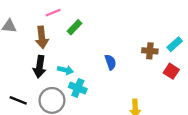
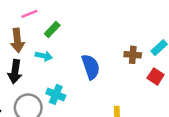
blue semicircle: (110, 62) -> (91, 67), size x1.5
cyan arrow: (65, 70) -> (44, 56), moved

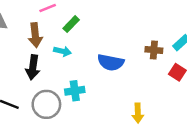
blue semicircle: (91, 67) -> (111, 62), turned 120
cyan cross: (56, 94) -> (75, 91), turned -30

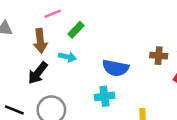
black arrow: (33, 67) -> (38, 73), turned 30
cyan cross: (75, 91) -> (104, 96), moved

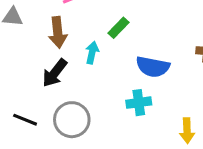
green rectangle: (76, 30) -> (119, 28), moved
cyan arrow: (67, 57) -> (92, 53), turned -91

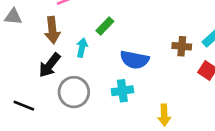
gray circle: (72, 120) -> (74, 92), moved

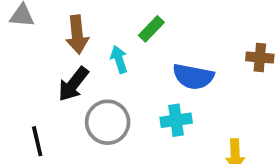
cyan arrow: (82, 48) -> (119, 59), turned -30
black line: (24, 106) -> (37, 141), turned 55

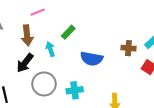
cyan cross: (176, 120) -> (75, 90), moved

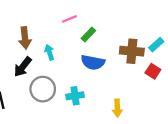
pink line: (38, 12) -> (69, 19), moved
green rectangle: (68, 32) -> (88, 35), moved
brown cross: (128, 48) -> (132, 51), size x1.5

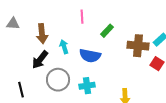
pink line: (69, 19) -> (82, 17), turned -72
green rectangle: (88, 35) -> (107, 31), moved
blue semicircle: (93, 62) -> (90, 56), moved

